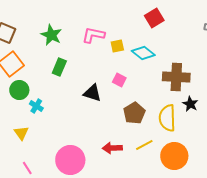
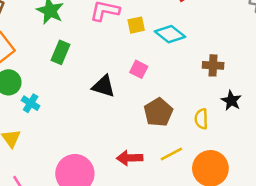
brown cross: (176, 77) -> (213, 65), size x0.6
yellow semicircle: (167, 118) -> (201, 119), size x0.6

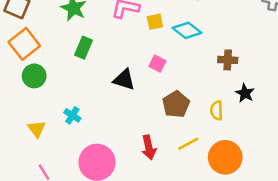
cyan cross: (31, 103) -> (72, 115), moved
red arrow: (130, 158) -> (149, 147), turned -100

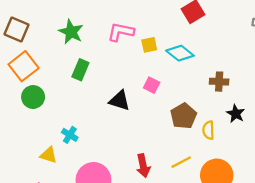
brown pentagon: (176, 104) -> (184, 116), moved
yellow triangle: (37, 129) -> (48, 155), moved, turned -36

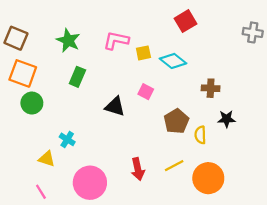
orange square: (24, 66) -> (23, 73), turned -32
black star: (236, 114) -> (227, 119), turned -30

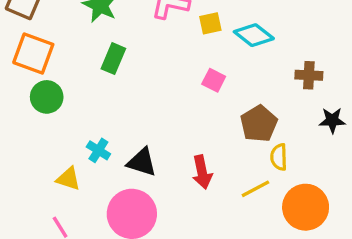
black triangle: (115, 106) -> (142, 162), moved
yellow semicircle: (200, 135) -> (279, 157), moved
red arrow: (138, 169) -> (202, 172), moved

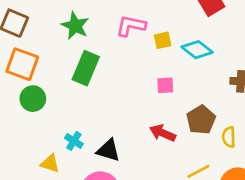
green rectangle: (113, 59) -> (86, 68), size x1.4
pink square: (214, 80) -> (165, 85), turned -30
yellow semicircle: (279, 157) -> (229, 137), moved
red arrow: (202, 172) -> (163, 133), moved, turned 125

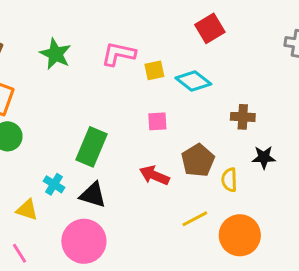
green rectangle: (86, 68) -> (91, 147), moved

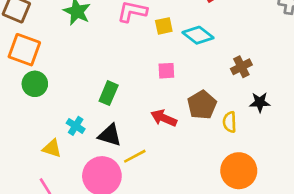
brown cross: (243, 117) -> (241, 67), turned -30
green rectangle: (91, 147) -> (109, 93), size x0.7
yellow line: (195, 219) -> (135, 156), moved

